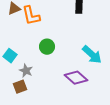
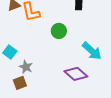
green circle: (47, 47) -> (59, 31), moved

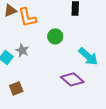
gray star: (26, 67) -> (22, 50), moved

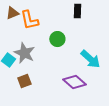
gray star: (22, 50) -> (24, 53), size x1.5
brown square: (16, 88) -> (24, 81), moved

